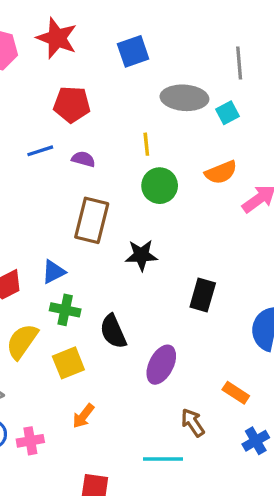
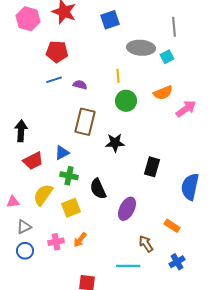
red pentagon: (72, 104) -> (57, 52), moved
pink cross: (30, 441) -> (56, 242), moved
blue cross: (256, 441) -> (177, 262), moved

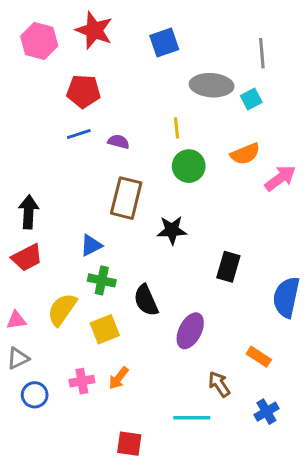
red trapezoid: (33, 161) -> (27, 258), moved
gray triangle: (24, 227) -> (18, 358), moved

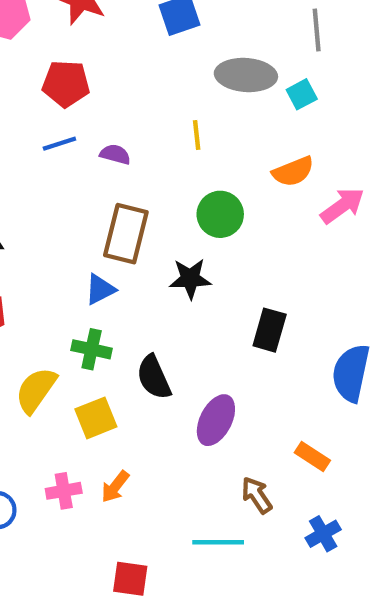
green circle: (189, 166) -> (220, 214), moved
blue triangle: (91, 245) -> (100, 289), moved

